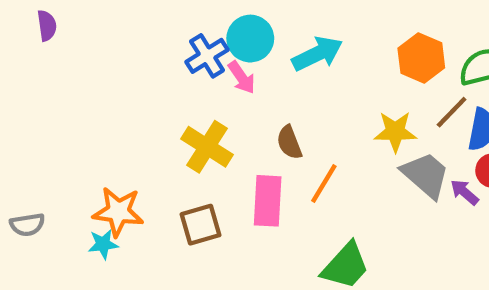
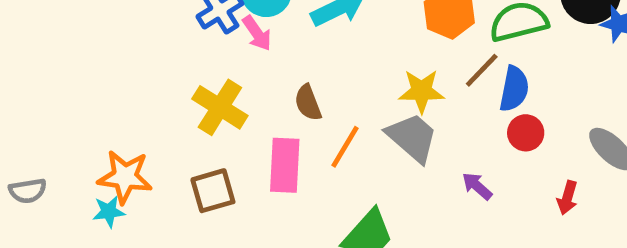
gray trapezoid: (426, 175) -> (412, 137), moved
purple arrow: (465, 192) -> (477, 186), moved

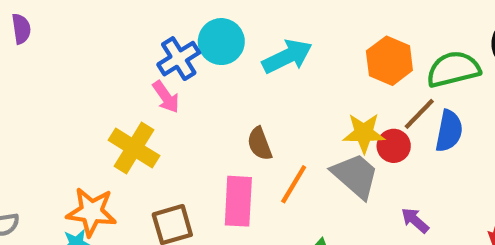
pink arrow: (257, 33) -> (166, 97), moved
yellow cross: (220, 107) -> (134, 148), moved
red circle: (526, 133) -> (394, 146), moved

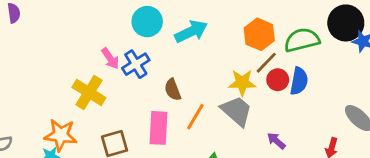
blue cross: (179, 59) -> (136, 64), moved
brown line: (419, 114) -> (266, 63), moved
red circle: (394, 146) -> (278, 80), moved

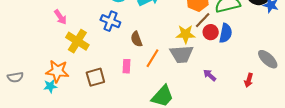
pink arrow: (110, 58) -> (60, 17), moved
blue cross: (136, 64) -> (110, 21), turned -36
gray trapezoid: (237, 111) -> (182, 54), turned 135
pink rectangle: (159, 128) -> (126, 66), size x0.6

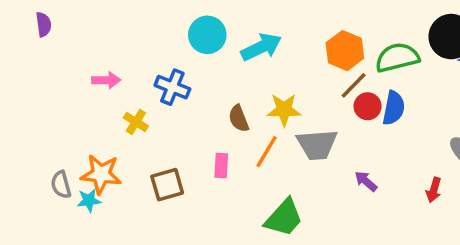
pink arrow: (60, 17) -> (106, 80), turned -56
blue cross: (110, 21) -> (172, 87), moved
yellow star: (186, 34) -> (284, 110), moved
yellow cross: (77, 41) -> (136, 122), size x0.6
gray semicircle: (15, 77) -> (61, 185), moved, turned 84

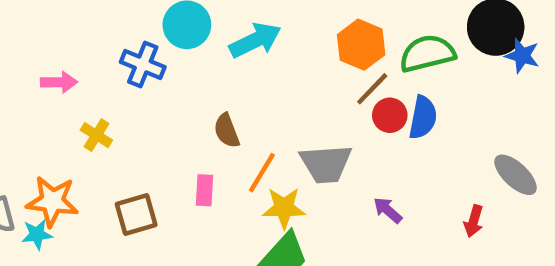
blue cross: (172, 87) -> (143, 65), moved
yellow star: (284, 110) -> (284, 208), moved

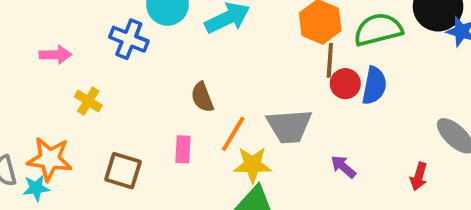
brown line: (372, 89) -> (330, 60), turned -40
brown square: (136, 214) -> (123, 171), turned 33

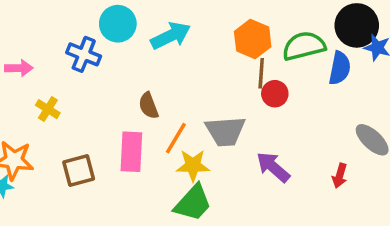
blue semicircle: (374, 86) -> (340, 68), moved
pink rectangle: (183, 149) -> (131, 152), size x1.6
purple arrow: (343, 167) -> (273, 167), size x1.5
brown square: (123, 171) -> (79, 171), turned -32

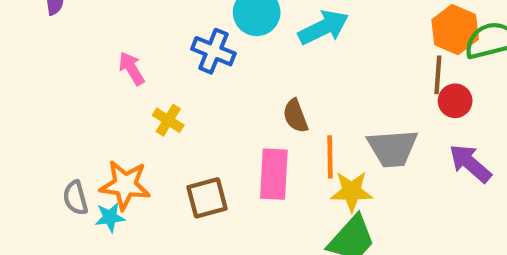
orange hexagon: (253, 39) -> (455, 30), moved
pink arrow: (19, 68) -> (132, 68), turned -120
orange line: (176, 138) -> (330, 157), turned -32
purple arrow: (273, 167) -> (470, 163), moved

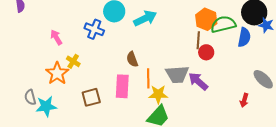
purple arrow: (470, 163) -> (198, 81), moved
orange star: (125, 185) -> (57, 73), moved, turned 30
cyan star: (110, 217) -> (46, 106), size x1.5

